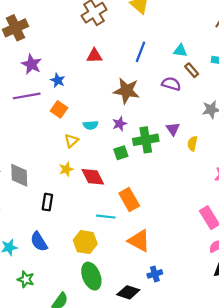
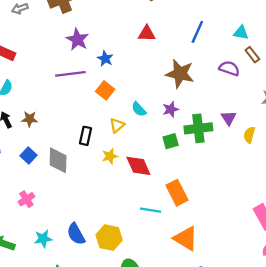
cyan semicircle: (91, 125) -> (139, 109), turned 48
black rectangle: (47, 202) -> (86, 136), moved
yellow hexagon: (85, 242) -> (109, 238), moved

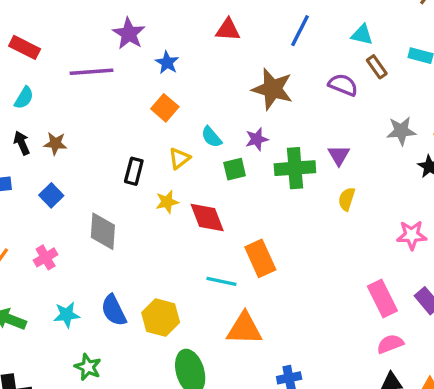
purple line: (70, 74) -> (91, 72), moved
yellow semicircle: (249, 135) -> (347, 199), moved
green square: (171, 141) -> (235, 169), moved
gray diamond: (58, 160) -> (103, 231), moved
orange triangle: (186, 238) -> (244, 329), moved, turned -32

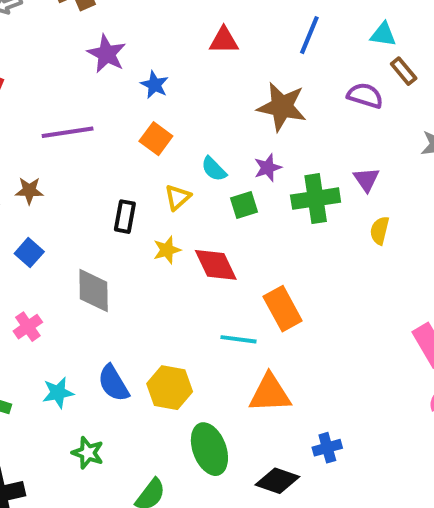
purple line: (91, 72) -> (68, 132), moved

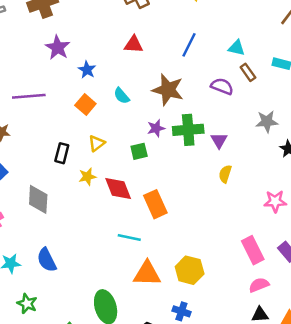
cyan semicircle: (214, 169) -> (122, 96), moved
green cross: (316, 199) -> (188, 130), moved
orange rectangle: (283, 309) -> (155, 204), moved
yellow hexagon: (170, 388) -> (190, 270), moved
blue cross: (327, 448) -> (181, 311), turned 30

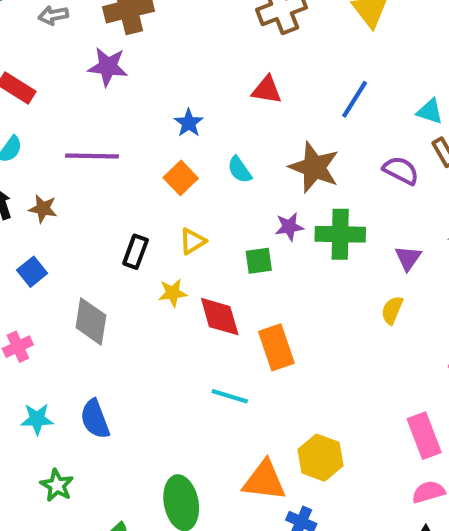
purple star: (58, 48) -> (108, 67), moved, turned -30
purple triangle: (219, 140) -> (408, 258), moved
orange triangle: (147, 274) -> (264, 481), moved

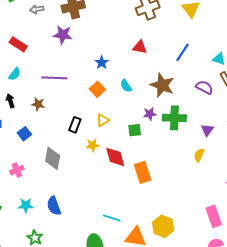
brown star: (43, 209) -> (38, 104), moved
cyan line: (230, 396) -> (112, 218), moved

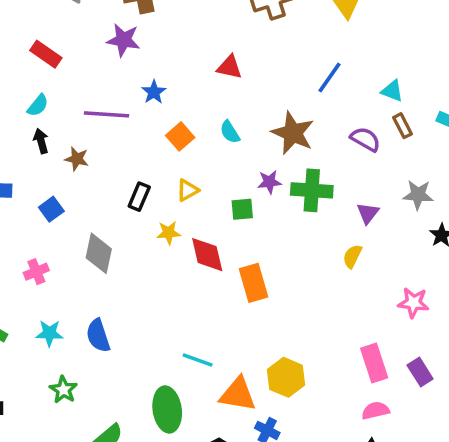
red triangle: (140, 47) -> (230, 67), moved
blue star: (102, 63) -> (154, 92), moved
black arrow: (10, 101) -> (41, 141), moved

